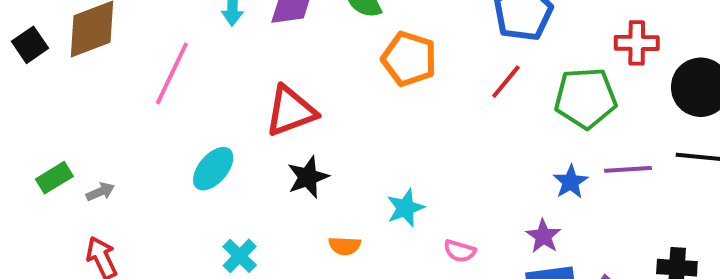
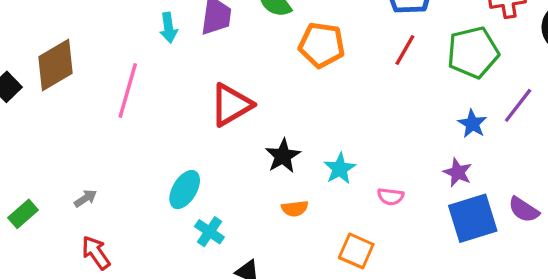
cyan ellipse: (213, 169) -> (185, 190), moved
purple line: (628, 169) -> (518, 105), turned -39
black star: (308, 177) -> (283, 156), moved
green rectangle: (54, 178) -> (23, 214), moved

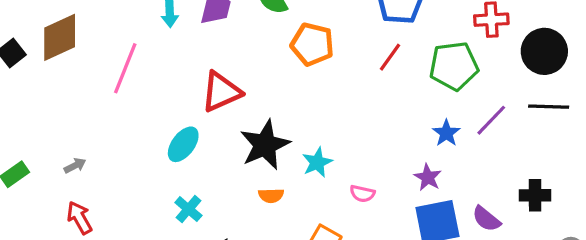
black star: (283, 156) -> (265, 145), size x1.5
cyan ellipse: (185, 190) -> (183, 144), moved

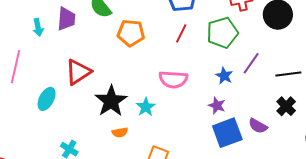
black line: (549, 107) -> (288, 74), moved
cyan ellipse: (183, 144) -> (47, 99), moved
pink semicircle: (362, 194) -> (173, 79), moved, size x1.8
black cross: (535, 195) -> (286, 106), turned -36

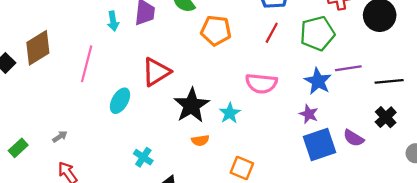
purple line: (251, 63) -> (348, 68), turned 45
blue star: (224, 76) -> (318, 81), size x1.4

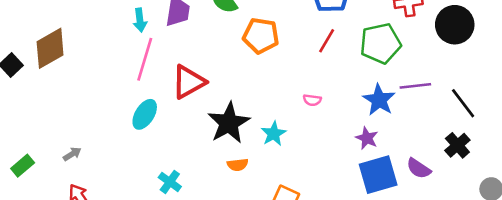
pink line: (87, 64) -> (145, 59), moved
black line: (389, 81) -> (463, 103), turned 56
pink semicircle: (261, 83) -> (312, 100), size x0.5

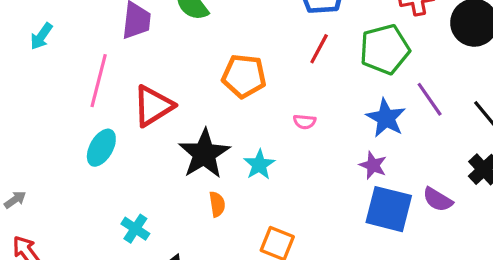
cyan arrow: (140, 20) -> (41, 36), moved, turned 45
orange pentagon: (261, 36) -> (244, 76), moved
purple line: (415, 86) -> (430, 99), turned 64
orange semicircle: (238, 165) -> (217, 204), turned -90
blue square: (378, 175) -> (389, 209), turned 33

